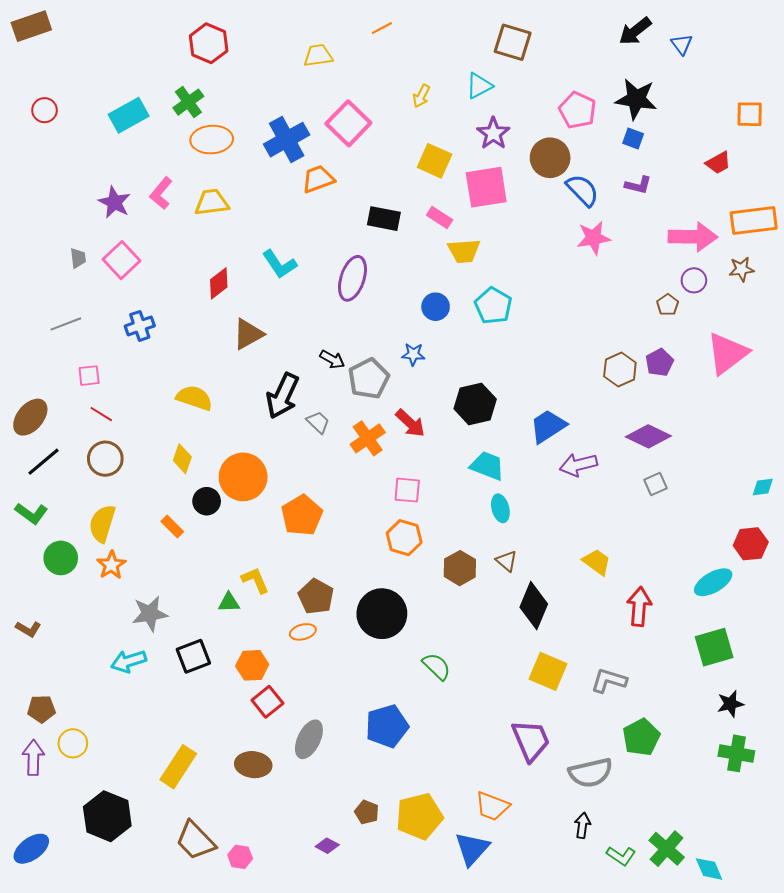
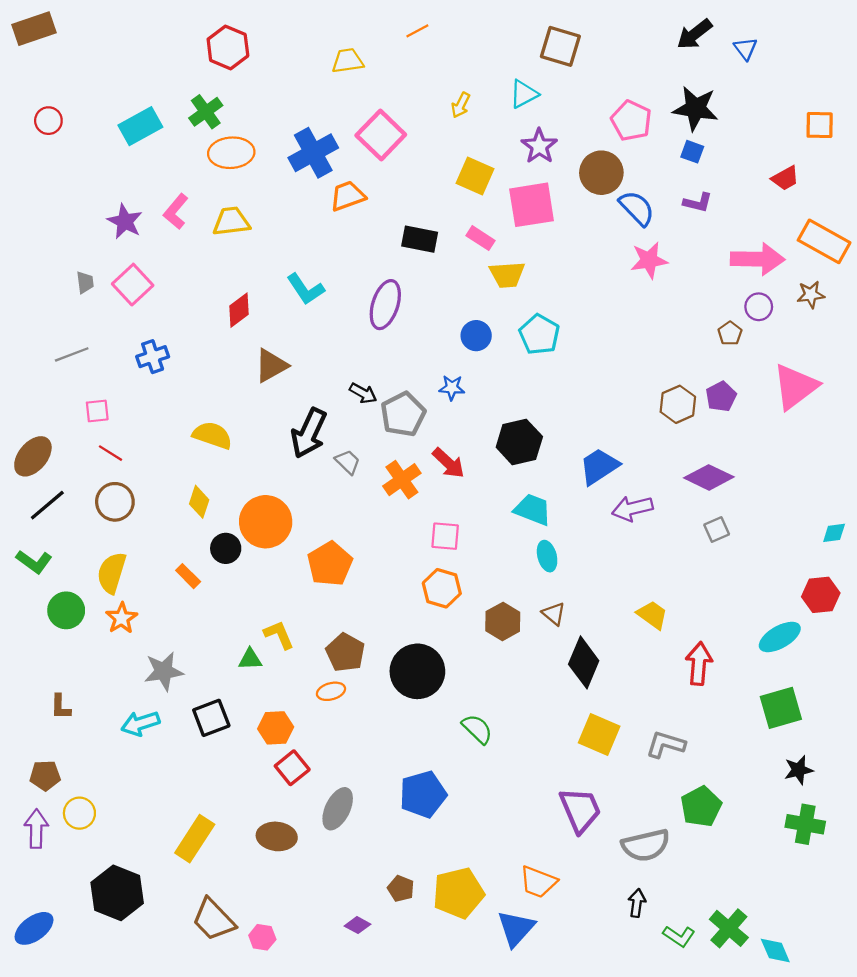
orange rectangle: (754, 221) -> (824, 241), turned 36
brown L-shape: (28, 629) -> (61, 707), moved, turned 60

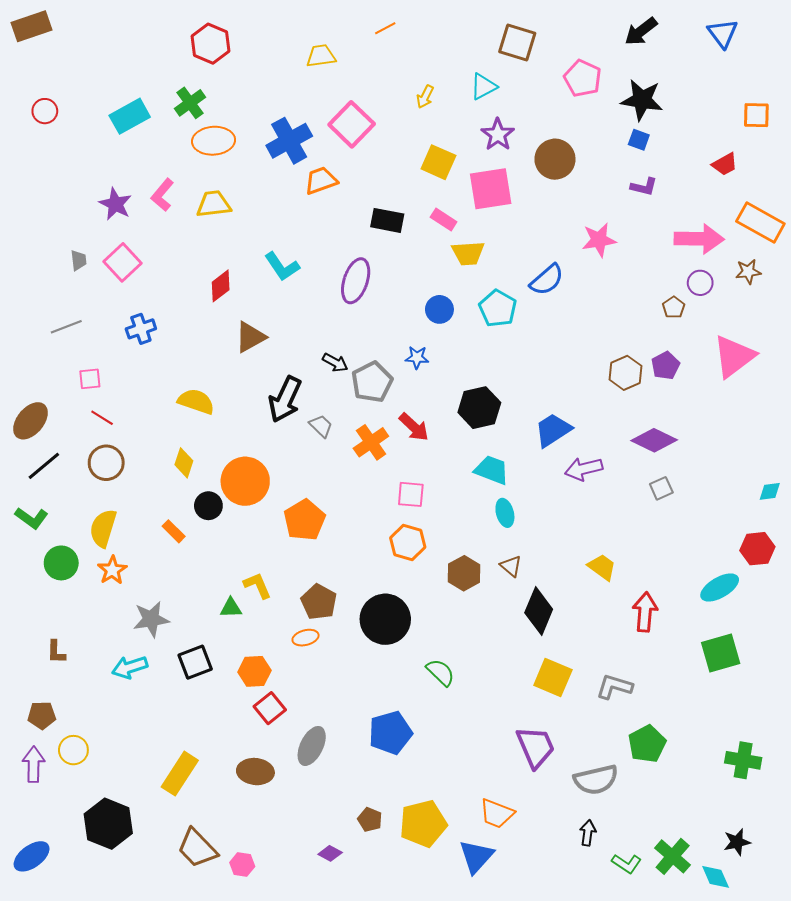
blue triangle: (745, 49) -> (723, 33), moved, size x1.4
pink pentagon: (631, 121) -> (583, 78), moved
blue semicircle: (637, 208) -> (547, 280), moved, turned 93
black star: (799, 770) -> (737, 842), moved

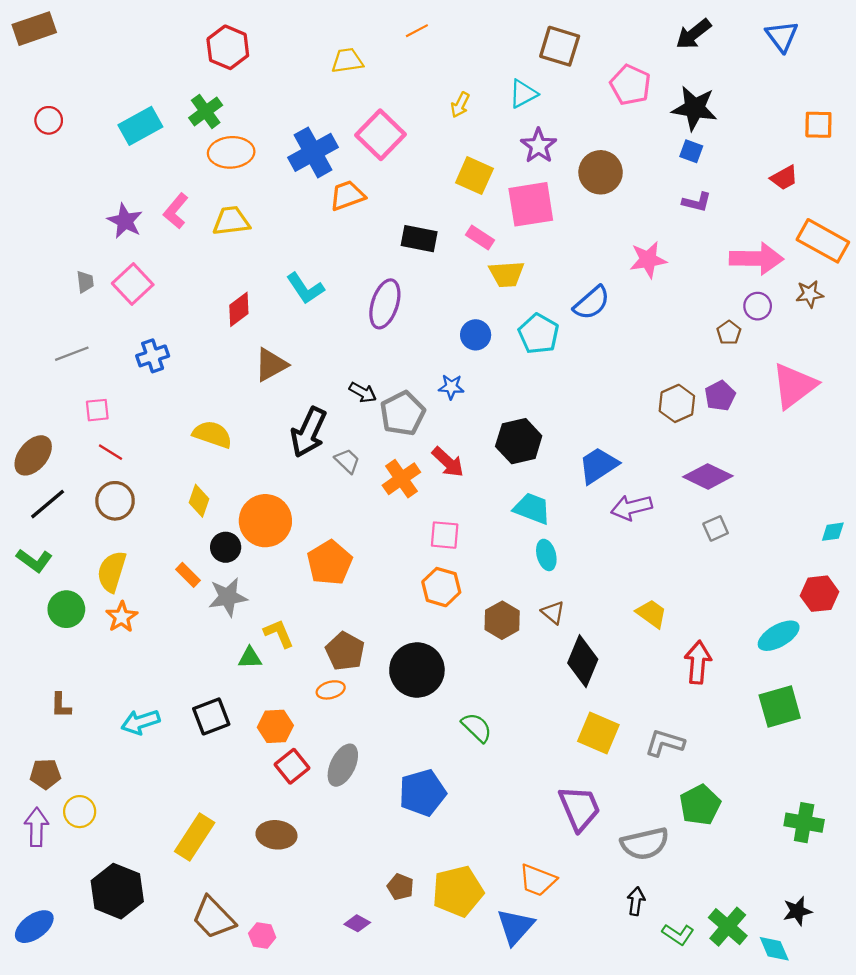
gray star: (151, 619) -> (228, 597), moved
gray ellipse: (312, 746) -> (343, 765), moved

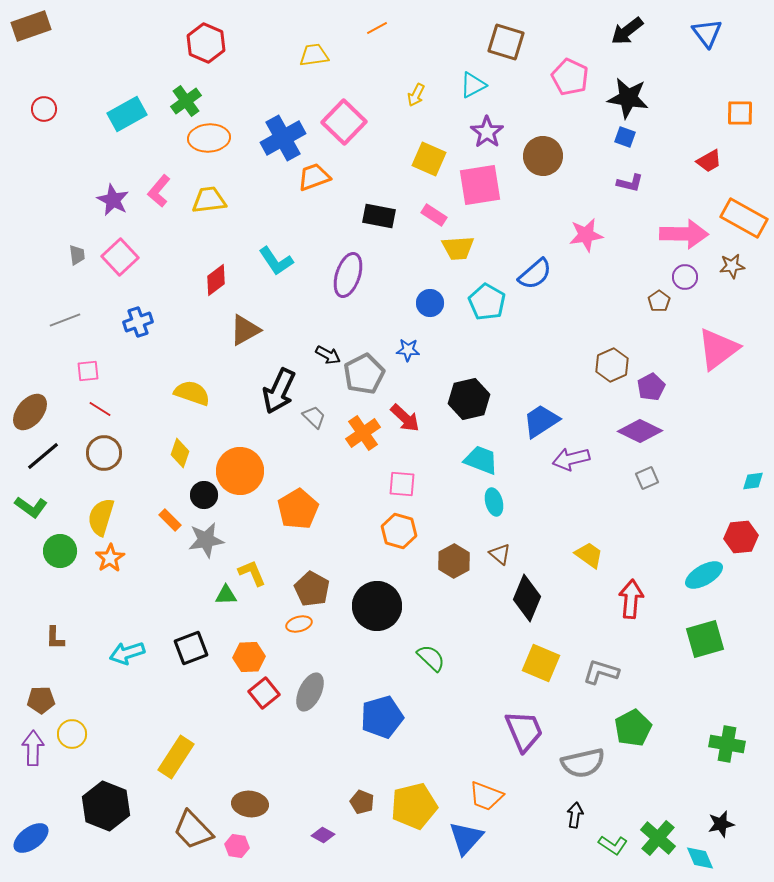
purple pentagon: (720, 396) -> (651, 387), moved
brown ellipse: (276, 835) -> (250, 804), moved

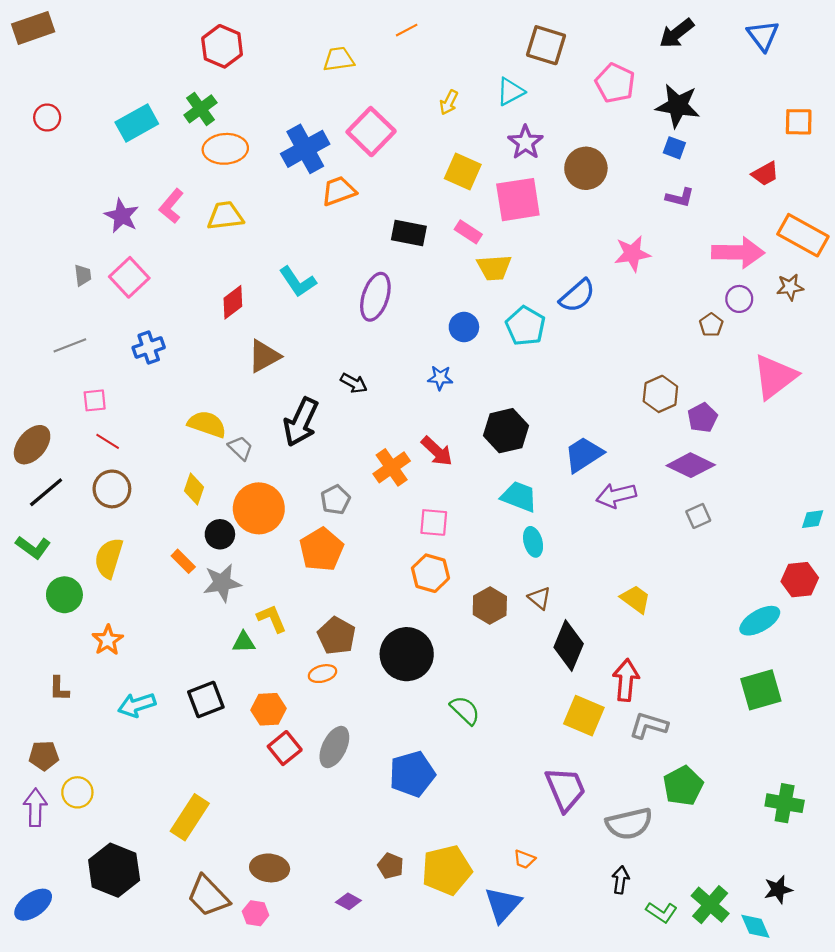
gray pentagon: (364, 374) -> (335, 500), moved, size x0.7
gray trapezoid: (314, 417) -> (240, 448), moved
orange star: (110, 558) -> (108, 640), moved
red arrow: (631, 599) -> (626, 680), moved
orange trapezoid: (486, 796) -> (524, 859), size x0.6

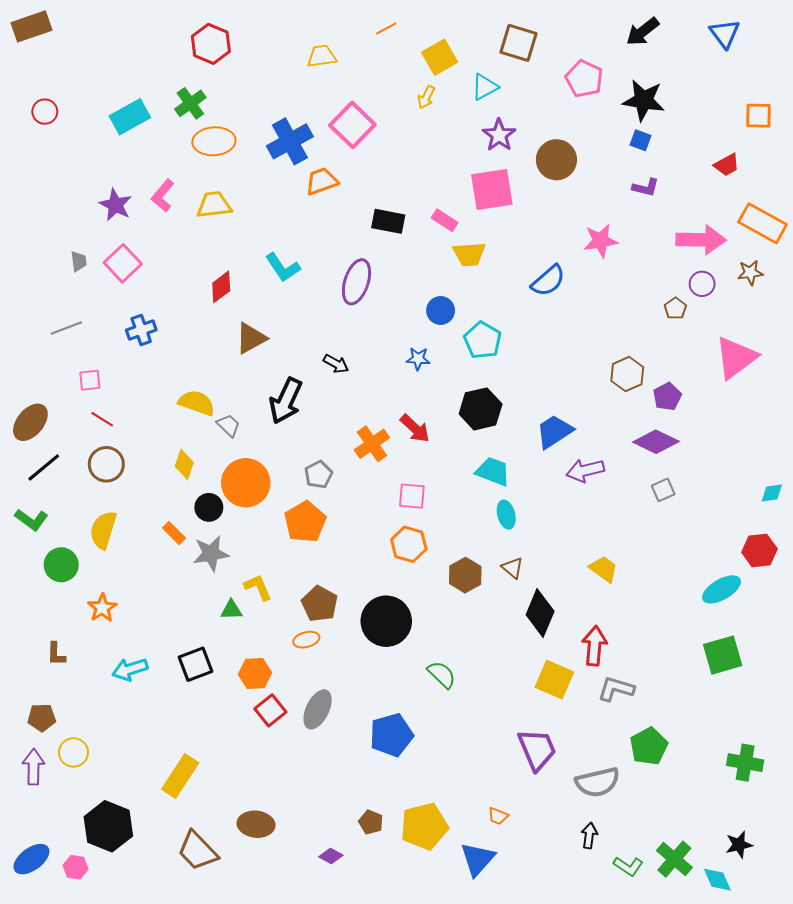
yellow square: (463, 172) -> (440, 57), moved, turned 36
cyan pentagon: (525, 326) -> (483, 340), moved
pink hexagon: (256, 913) -> (76, 867), moved

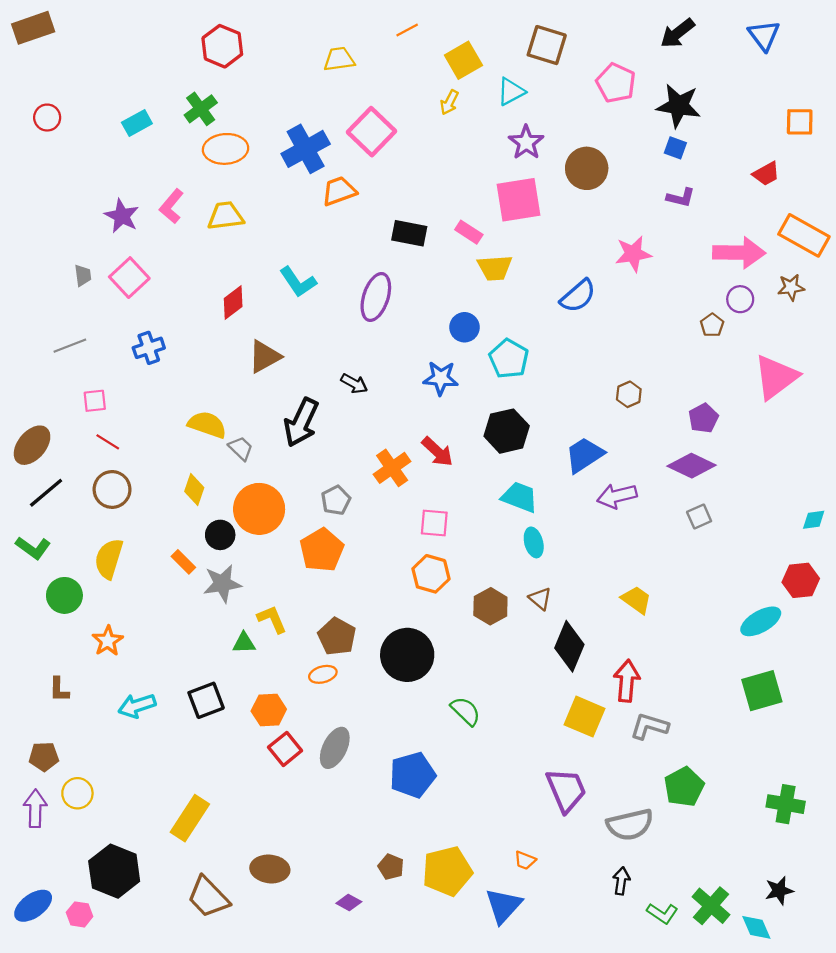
cyan rectangle: (130, 117) -> (137, 123), size x0.7
blue star: (418, 359) -> (441, 378), size x1.4
brown hexagon: (627, 374) -> (629, 394), moved, size x0.7

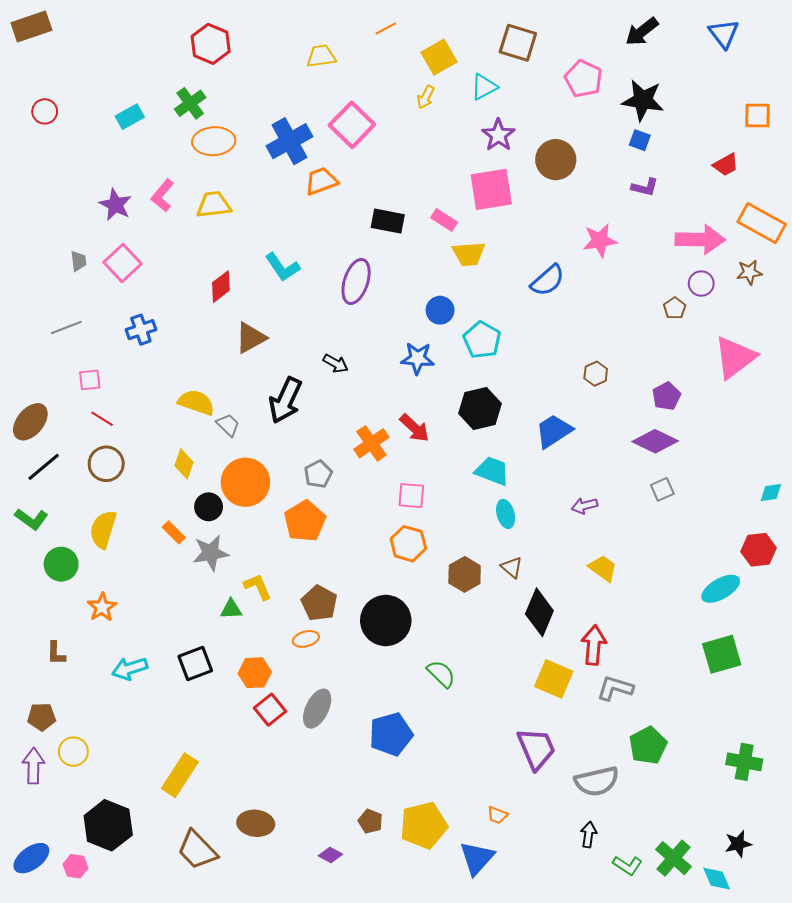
purple arrow: (617, 496) -> (584, 506), moved, size x0.7

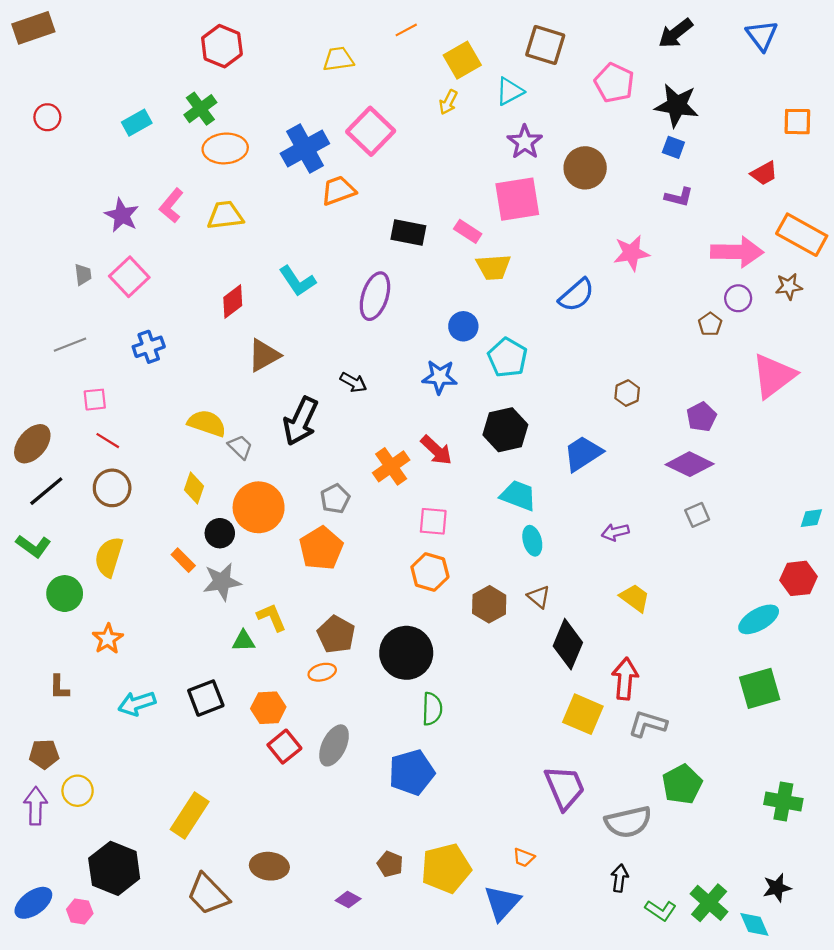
green semicircle: (441, 674) -> (432, 709), moved, turned 48

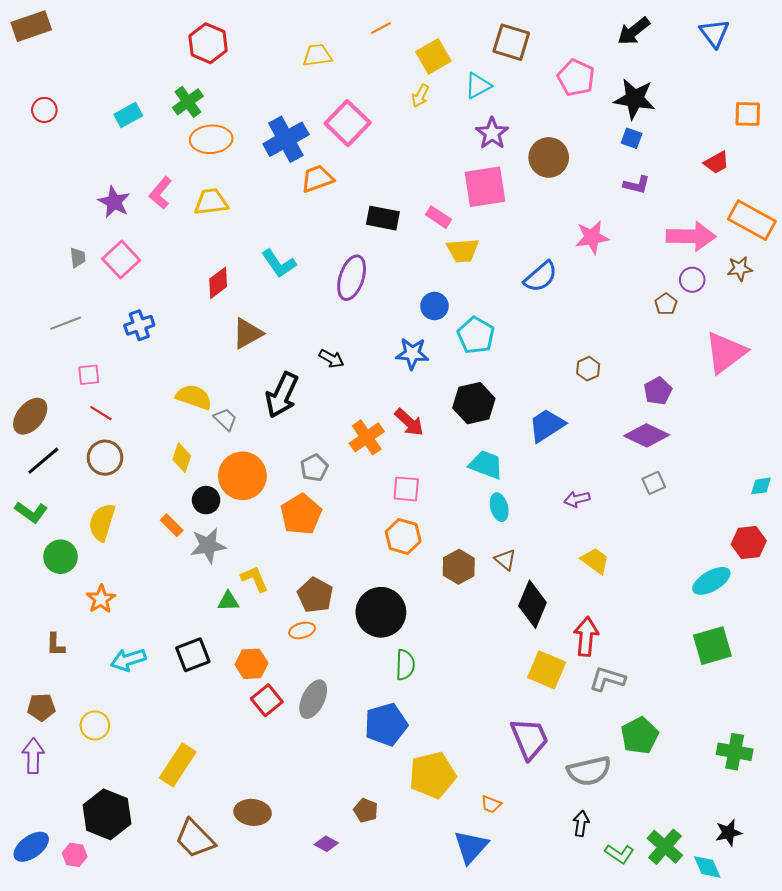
yellow circle: (78, 791) -> (95, 725), moved
yellow pentagon: (446, 868) -> (432, 775), moved

